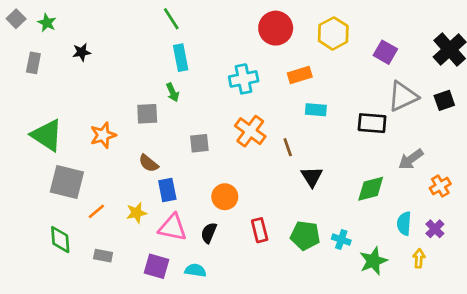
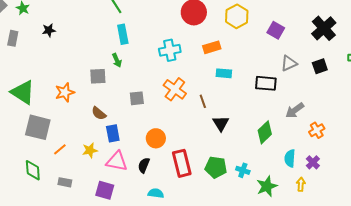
gray triangle: (403, 96) -> (289, 63), size x0.7
green diamond: (371, 189) -> (265, 132), turned -30
red rectangle: (260, 230) -> (182, 163), size x1.5
cyan semicircle: (195, 270) -> (156, 193), moved

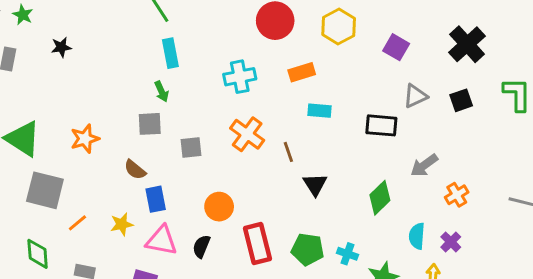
gray square: (98, 76) -> (150, 124), moved

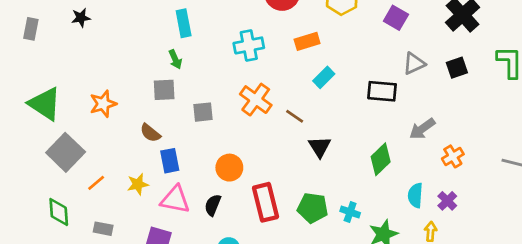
cyan rectangle: (319, 111) -> (324, 77), turned -50
brown line: (288, 152) -> (295, 116), turned -36
gray square: (45, 190) -> (66, 152), turned 30

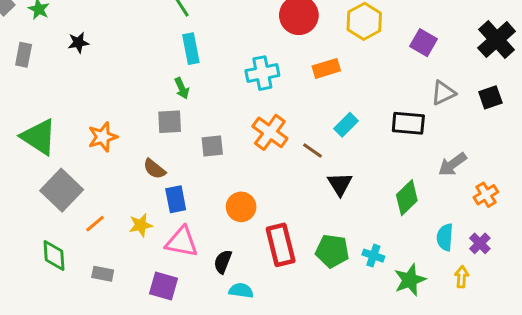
cyan rectangle: (324, 77) -> (346, 125), moved
black semicircle: (213, 205) -> (223, 262), moved

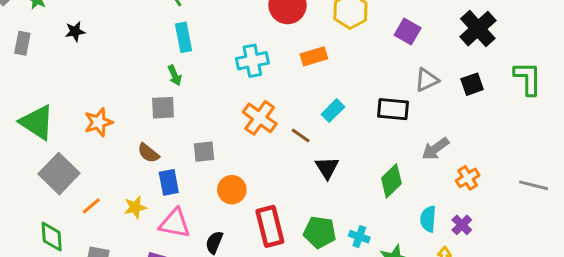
gray square: (212, 146) -> (204, 152), moved

